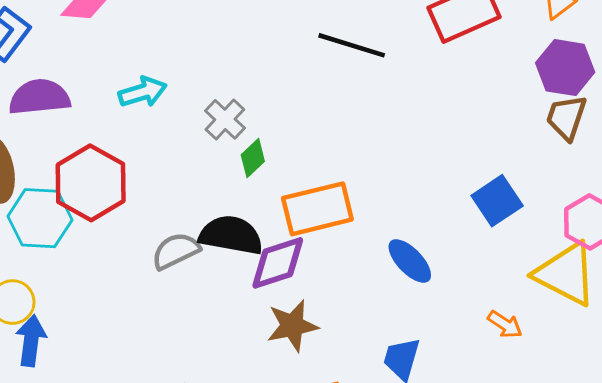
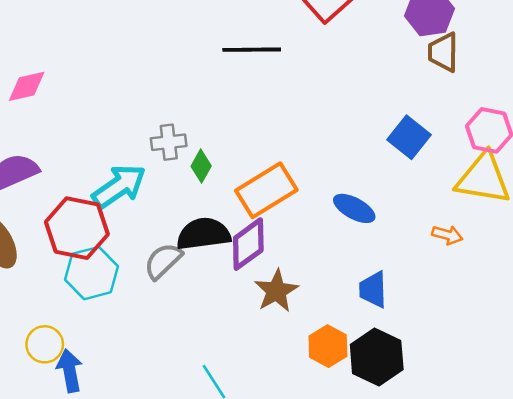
cyan arrow: (143, 92) -> (119, 186), moved, size x1.4
gray cross: (225, 119) -> (169, 142), turned -32
cyan hexagon: (40, 218) -> (92, 273), moved

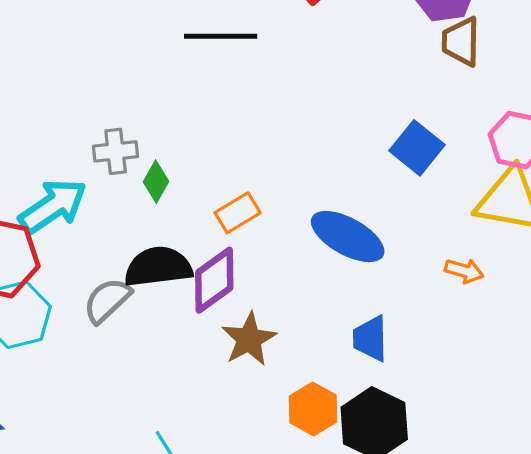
orange rectangle: (266, 190) -> (238, 213), size x0.6
blue ellipse: (354, 208) -> (348, 237), size x1.4

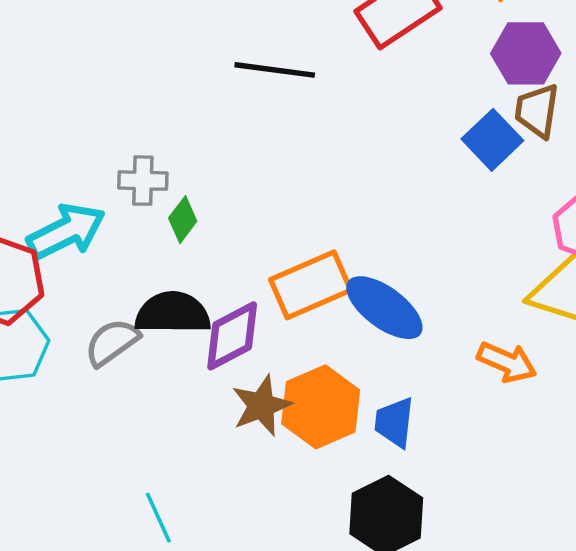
blue square: (417, 148) -> (492, 140), moved
orange rectangle: (238, 213) -> (311, 285), moved, size x1.6
orange arrow: (464, 271) -> (507, 362), size x1.4
orange hexagon: (313, 409) -> (321, 407), moved, size x1.4

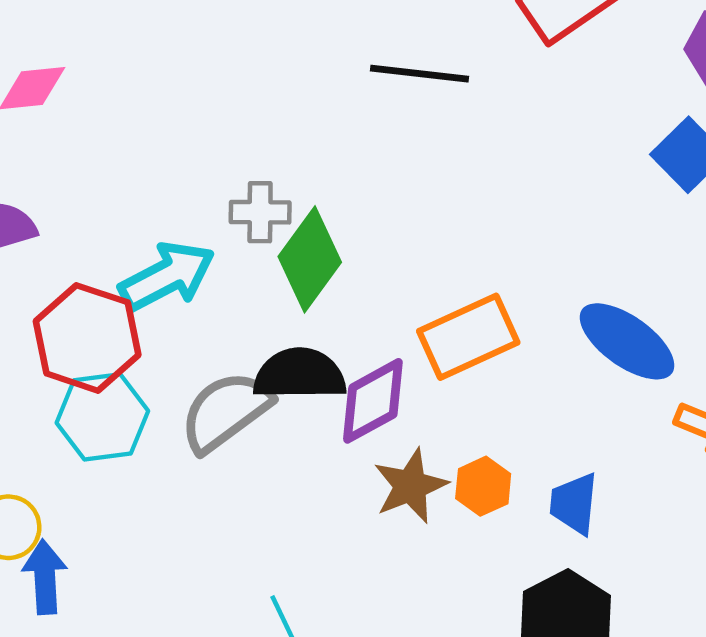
green diamond: (183, 220) -> (310, 259), size x1.8
blue ellipse: (384, 308) -> (627, 341), moved
gray semicircle: (112, 342) -> (226, 411), size x1.4
orange hexagon: (321, 407) -> (483, 486), size x0.6

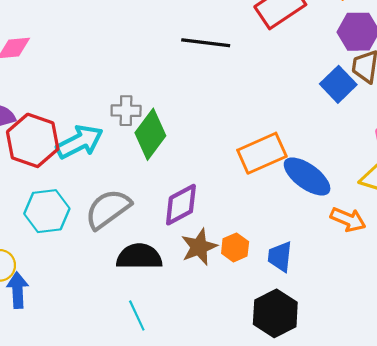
orange rectangle: (468, 337) -> (262, 153), moved
red hexagon: (87, 338) -> (33, 140), moved
black semicircle: (300, 374) -> (139, 257), moved

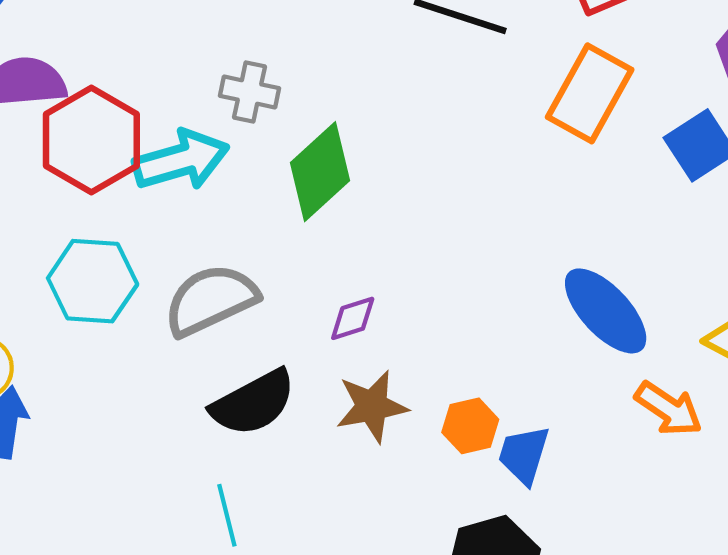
gray cross: (126, 111) -> (249, 92), moved
orange rectangle: (262, 153) -> (590, 93), moved, turned -48
purple diamond: (181, 205) -> (353, 318), size x0.6
orange hexagon: (235, 247) -> (470, 426), moved
black semicircle: (139, 257) -> (253, 403), turned 141

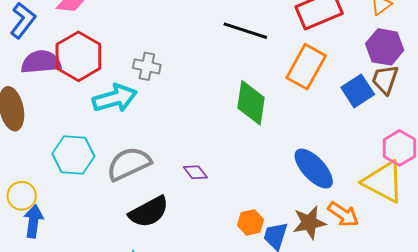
red hexagon: (91, 140) -> (78, 56), moved
green diamond: (320, 172) -> (251, 103), moved, turned -39
purple diamond: (353, 318) -> (195, 172), turned 70
brown star: (372, 406) -> (309, 223), moved

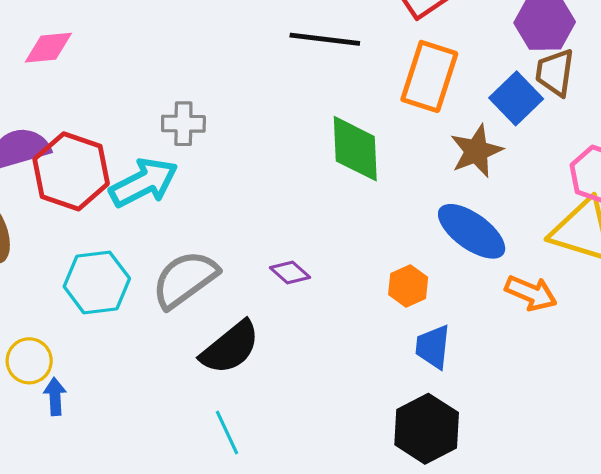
red hexagon: (78, 56) -> (71, 171), moved
blue arrow: (33, 221) -> (55, 396), size x0.7
orange hexagon: (250, 222) -> (408, 286), moved
brown star: (309, 223) -> (476, 151), moved

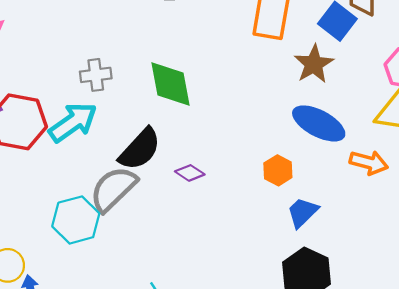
green diamond: (355, 149) -> (170, 84), moved
cyan hexagon: (97, 283) -> (76, 220), moved
blue trapezoid: (433, 347) -> (303, 212), turned 48
black semicircle: (230, 348) -> (140, 149), moved

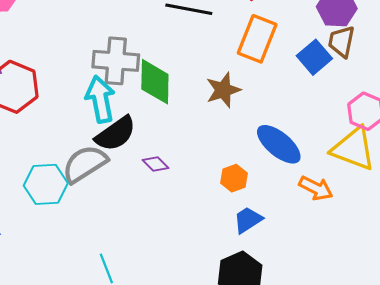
brown star: (314, 64) -> (223, 90), moved
gray cross: (96, 75) -> (116, 61), moved, size x1.6
cyan arrow: (73, 122) -> (100, 99), moved, turned -78

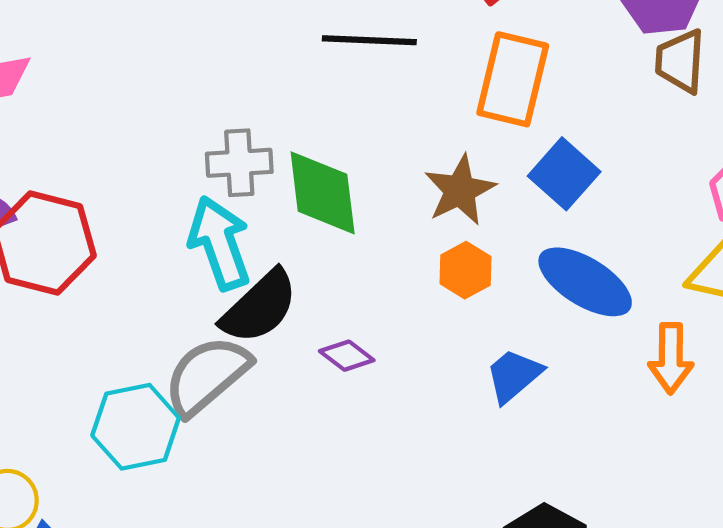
blue square: (314, 57) -> (564, 174), moved
gray cross: (116, 61) -> (239, 163), size x0.7
orange hexagon: (234, 178) -> (465, 270), moved
orange arrow: (316, 188) -> (671, 358), turned 72
blue trapezoid: (248, 220) -> (514, 376), moved

